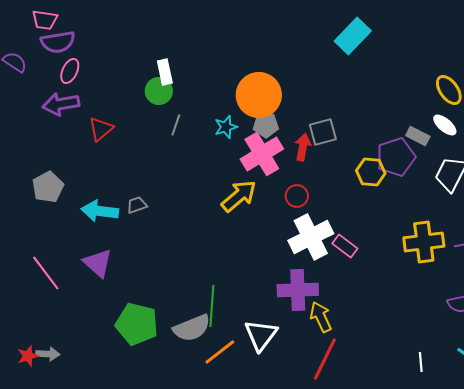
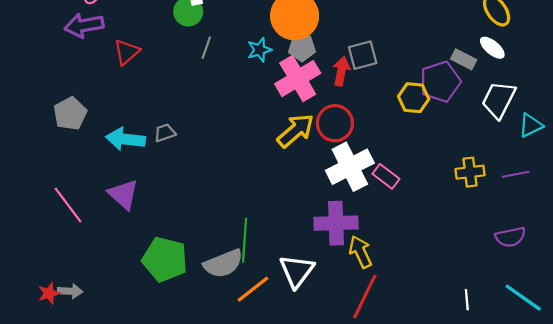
yellow arrow: (239, 196) -> (296, 131), moved
red circle: (297, 196) -> (335, 123), size x1.5
yellow cross: (424, 242) -> (470, 172), size x0.7

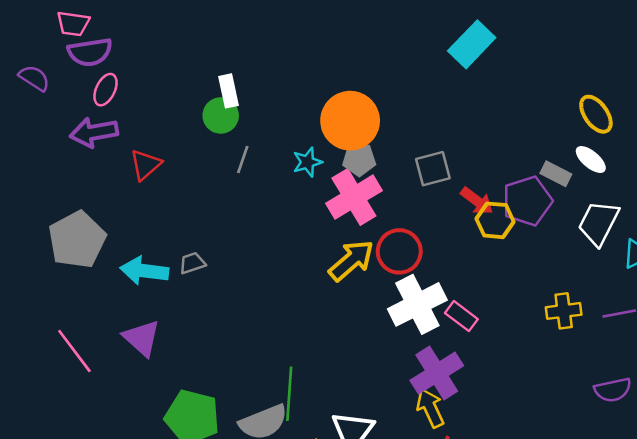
red arrow: (341, 71) -> (477, 201), moved, turned 116
gray pentagon: (70, 114) -> (77, 240), size x1.4
purple cross: (336, 223) -> (437, 373), moved, turned -30

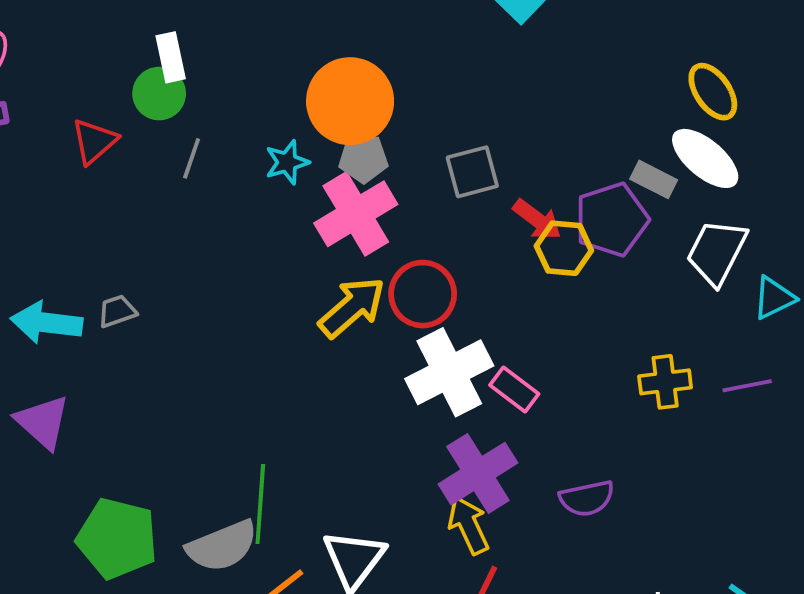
white ellipse: (591, 160) -> (705, 158), size x1.5
red triangle: (146, 165) -> (94, 141), moved
purple semicircle: (613, 390) -> (587, 498), moved

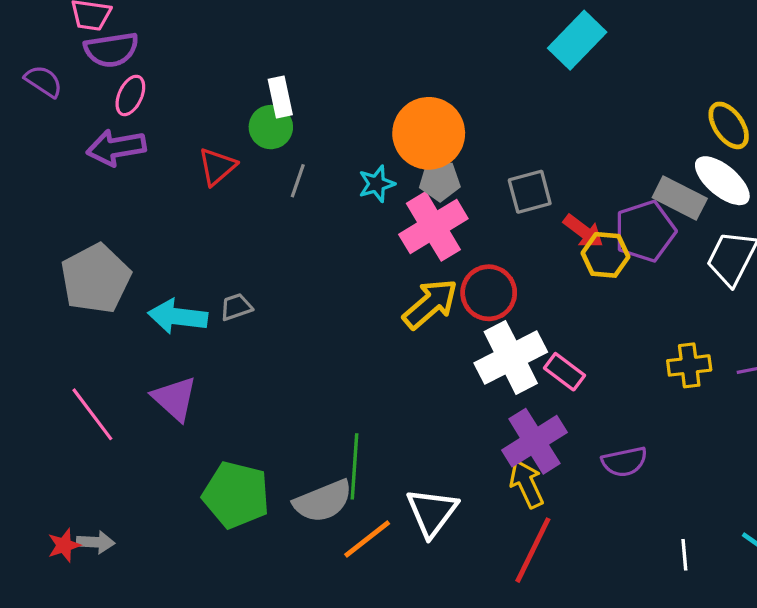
gray rectangle: (654, 179) -> (680, 198), size x1.4

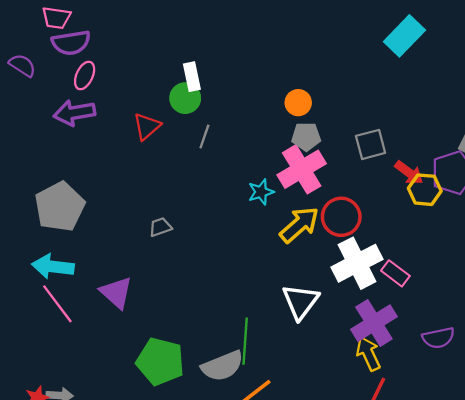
orange circle: (429, 133) -> (298, 103), size x0.5
cyan star: (377, 184) -> (261, 192), moved
cyan arrow: (178, 316) -> (53, 267), moved
white triangle: (432, 512) -> (300, 302), moved

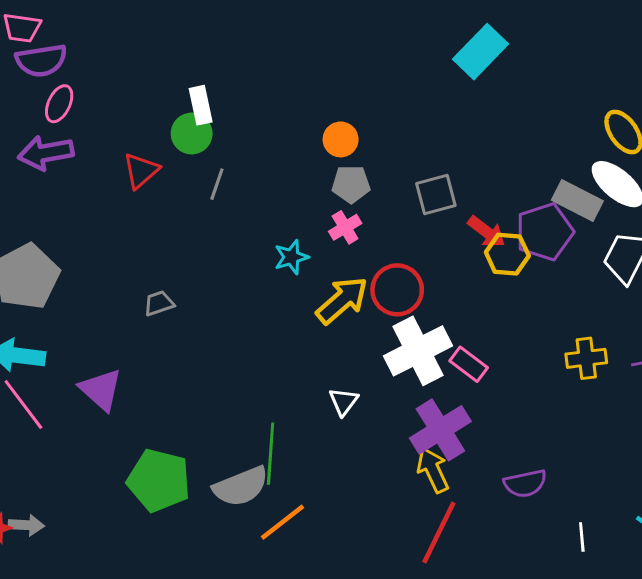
pink cross: (302, 169) -> (345, 227), size x0.5
white triangle: (300, 302) -> (344, 402), size x0.6
purple semicircle: (438, 338) -> (525, 483), moved

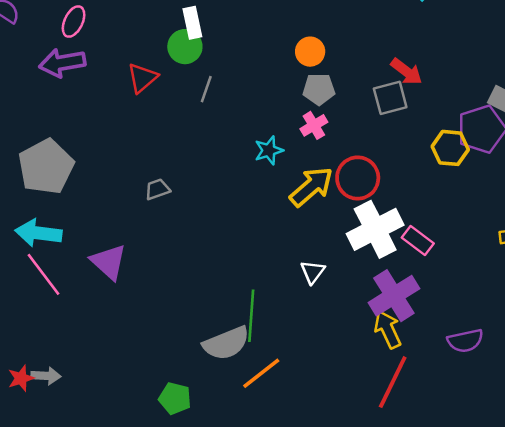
red arrow: (486, 232) -> (406, 72), moved
green pentagon: (159, 480) -> (175, 398), moved, size x0.6

